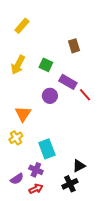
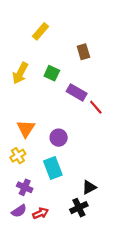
yellow rectangle: (22, 26) -> (40, 31), moved
purple circle: (50, 96) -> (59, 138), moved
purple cross: (36, 170) -> (25, 187), moved
purple semicircle: (17, 179) -> (19, 211), moved

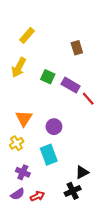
yellow rectangle: (40, 31) -> (27, 35), moved
green square: (52, 73) -> (48, 77), moved

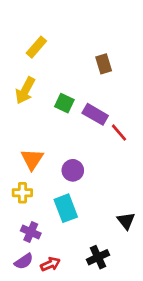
yellow cross: (17, 143) -> (22, 193), turned 32
black triangle: (82, 172) -> (126, 221), moved, turned -40

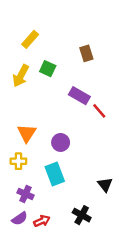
green square: (64, 103) -> (48, 69), moved
black cross: (98, 257) -> (82, 215), turned -36

